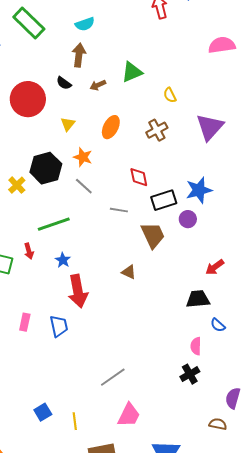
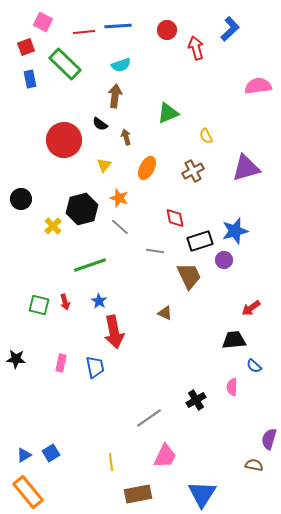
brown arrow: (98, 85) -> (126, 137), moved, turned 98
purple triangle: (210, 127) -> (246, 168), turned 32
red arrow: (29, 251) -> (65, 302), moved
black cross: (190, 374) -> (196, 400), moved
blue square: (43, 412) -> (51, 453), moved

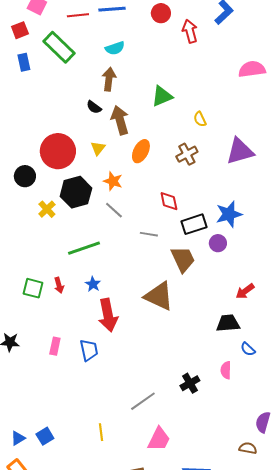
brown arrow: (126, 137) -> (120, 120), size x1.8
red circle: (64, 140) -> (58, 151), moved
black circle: (21, 199) -> (25, 176), moved
brown triangle: (165, 313) -> (159, 296), size x2.0
yellow line: (111, 462) -> (101, 432), moved

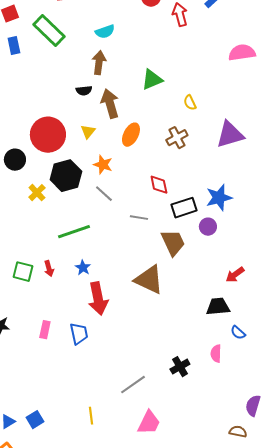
black semicircle: (94, 107) -> (84, 91), turned -42

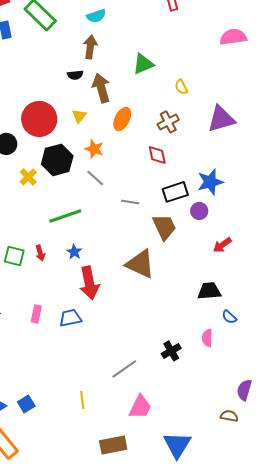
red diamond: (159, 185) -> (157, 155), moved
red arrow: (235, 275) -> (222, 245), moved
blue trapezoid: (79, 334) -> (70, 318), turned -90

